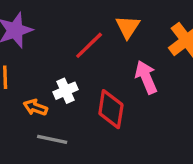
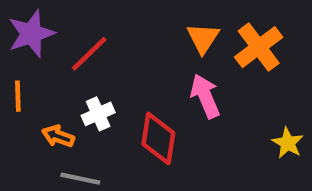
orange triangle: (128, 27) -> (203, 38), moved
red line: (89, 45) -> (89, 54), moved

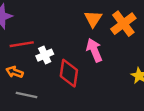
red line: (89, 54) -> (22, 44), moved, turned 35
white cross: (98, 114) -> (45, 55), moved

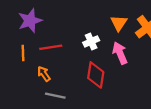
white cross: (45, 55) -> (91, 41), moved
orange arrow: (14, 72) -> (44, 74), turned 35

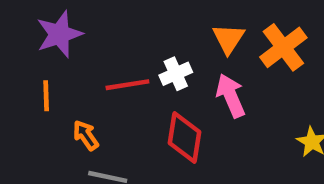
red line: (51, 47) -> (127, 85), moved

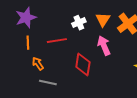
white cross: (176, 74) -> (79, 23), moved
orange line: (46, 96) -> (28, 43), moved

